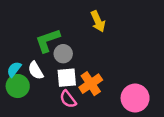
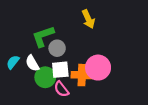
orange cross: (91, 84) -> (82, 75), turned 36
green circle: (18, 86) -> (45, 77), moved
pink circle: (135, 98) -> (98, 68), moved

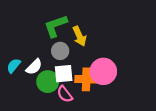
yellow arrow: (88, 19) -> (79, 36), moved
green L-shape: (43, 36) -> (56, 26), moved
white semicircle: (32, 63) -> (34, 67), turned -105

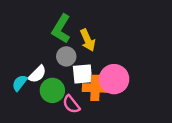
green L-shape: (56, 26) -> (61, 29), turned -40
cyan semicircle: (14, 66) -> (20, 83), moved
white square: (64, 74) -> (83, 74), moved

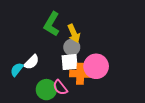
gray circle: (66, 56) -> (72, 47), moved
green circle: (52, 90) -> (46, 90), moved

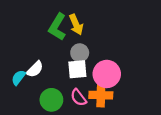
yellow arrow: (74, 33) -> (76, 25), moved
orange cross: (80, 74) -> (101, 95), moved
pink semicircle: (60, 87) -> (78, 97), moved

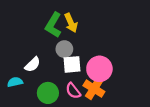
gray circle: (80, 53) -> (64, 49), moved
cyan semicircle: (18, 77) -> (15, 82), moved, turned 40
orange cross: (101, 95) -> (94, 89), turned 30

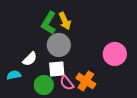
gray circle: (64, 49) -> (59, 45), size x1.5
white square: (72, 64) -> (57, 69), moved
pink circle: (99, 69) -> (115, 54), moved

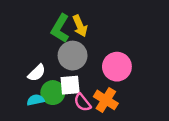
pink circle: (115, 54) -> (117, 67), moved
cyan semicircle: (14, 75) -> (36, 100), moved
green circle: (44, 85) -> (53, 93), moved

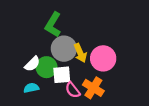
yellow arrow: (80, 26) -> (80, 53), moved
green circle: (53, 93) -> (46, 67), moved

